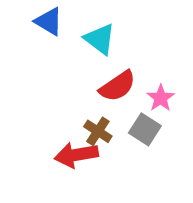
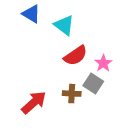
brown cross: (98, 131) -> (72, 94), moved, turned -30
red arrow: (76, 155) -> (34, 102), moved, turned 148

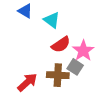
pink star: (103, 63) -> (83, 51), size x1.5
brown cross: (72, 94) -> (58, 75), size x1.5

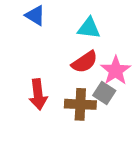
cyan triangle: (52, 20) -> (89, 28), moved, turned -30
red arrow: (27, 82) -> (38, 94), moved, turned 125

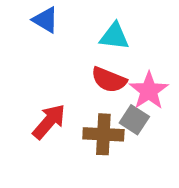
red semicircle: (85, 62) -> (109, 80), turned 56
red arrow: (38, 94) -> (49, 122), turned -132

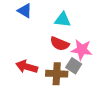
pink star: (149, 91) -> (82, 50), turned -30
red arrow: (49, 122) -> (27, 67), turned -115

